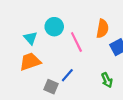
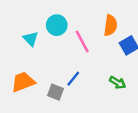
orange trapezoid: (30, 62) -> (23, 82), moved
green arrow: (107, 80) -> (118, 83), turned -32

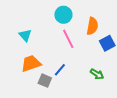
cyan circle: (57, 25) -> (63, 15), moved
orange trapezoid: (23, 82) -> (31, 63), moved

